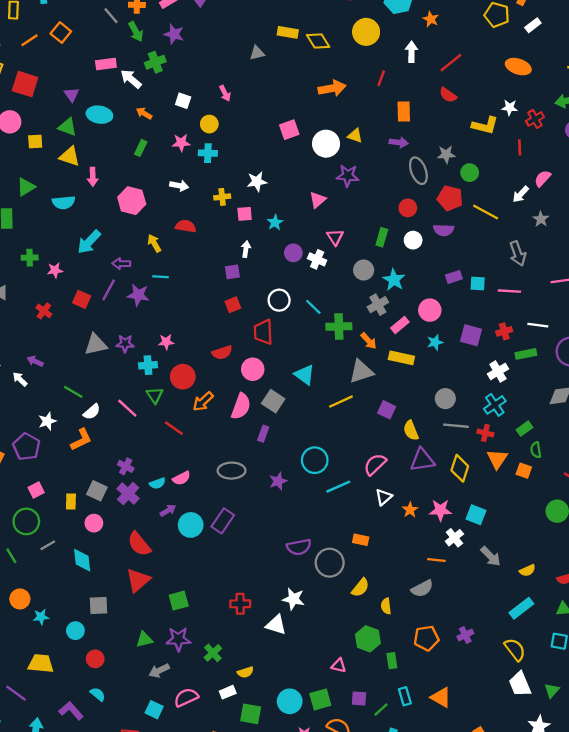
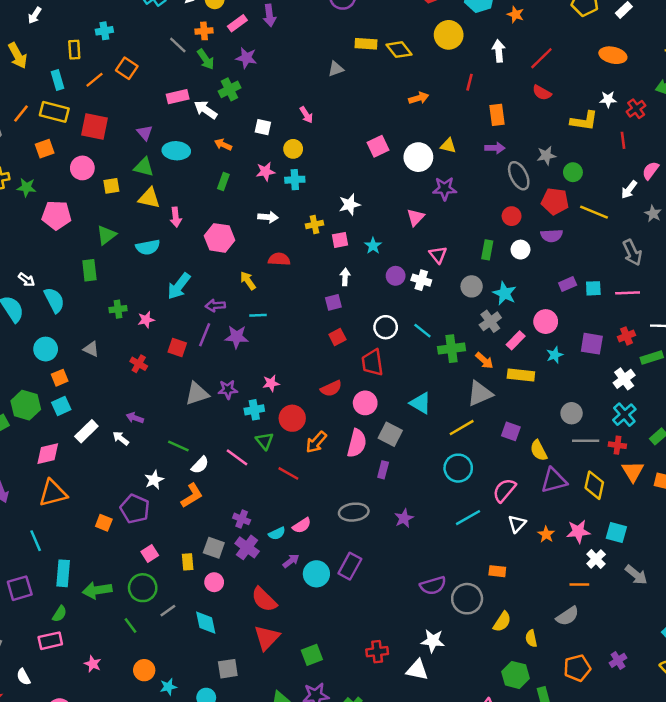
orange arrow: (332, 88) -> (419, 98), size x0.7
cyan circle: (315, 460) -> (458, 468), moved

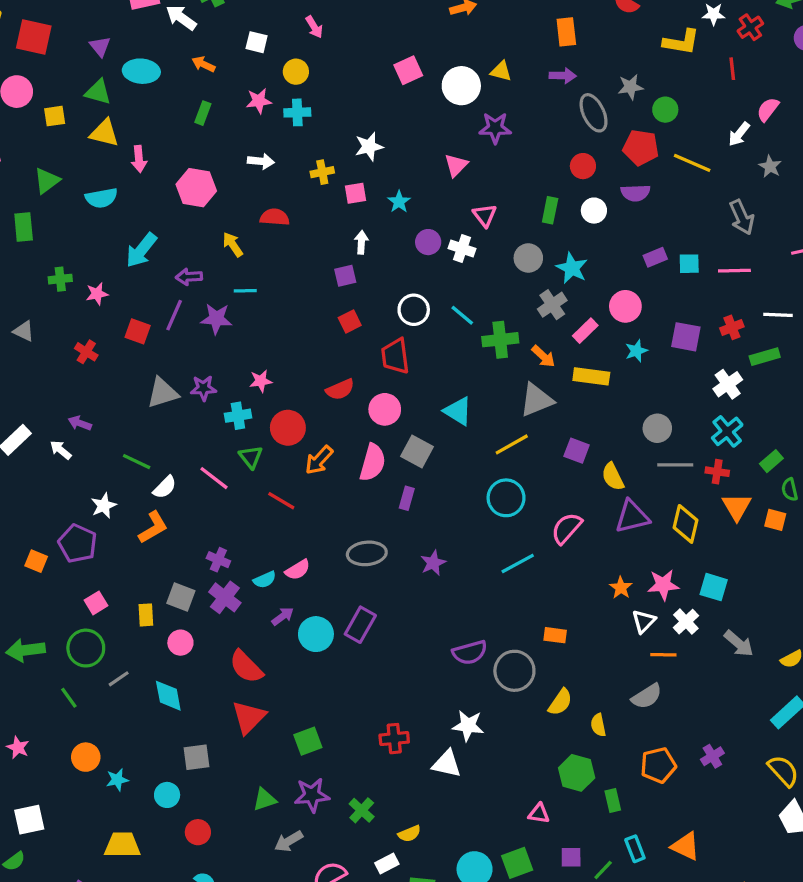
white triangle: (517, 524) -> (644, 621), moved

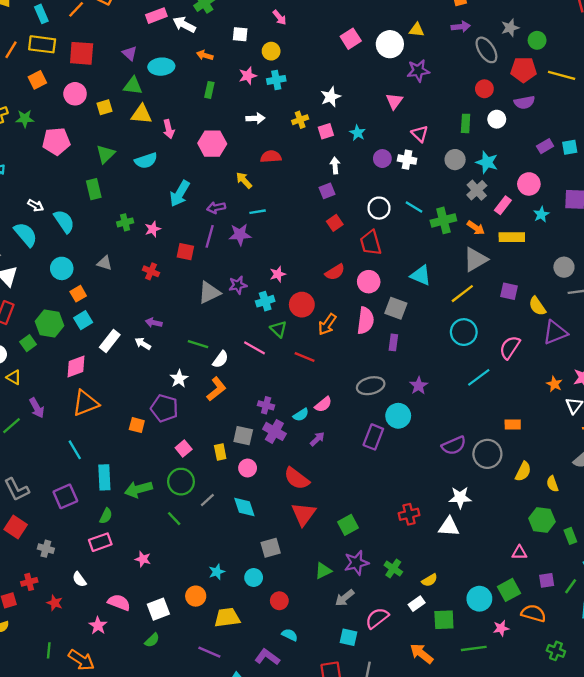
cyan circle: (316, 634) -> (398, 416), moved
orange circle: (86, 757) -> (196, 596), moved

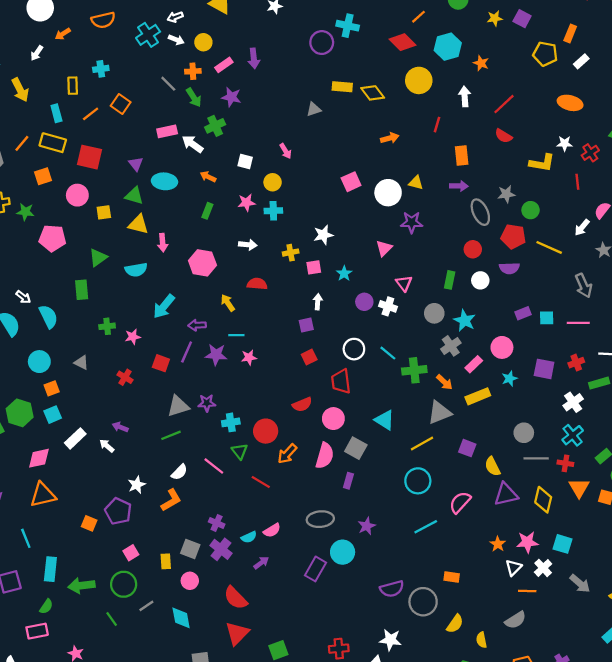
yellow rectangle: (512, 237) -> (478, 396), turned -30
pink star: (278, 274) -> (249, 357), moved
green line: (198, 344) -> (171, 435), moved, turned -48

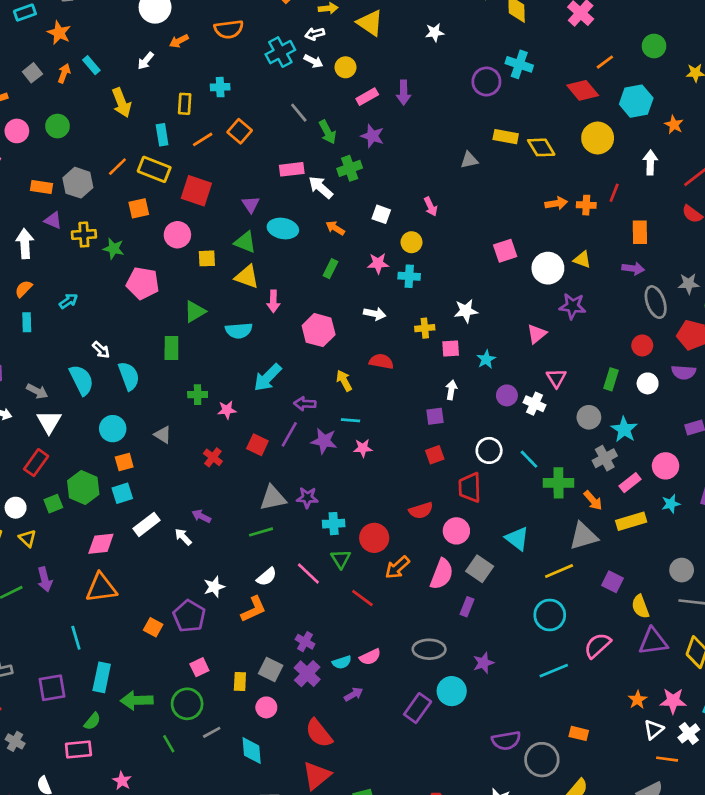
orange cross: (193, 71) -> (586, 205), moved

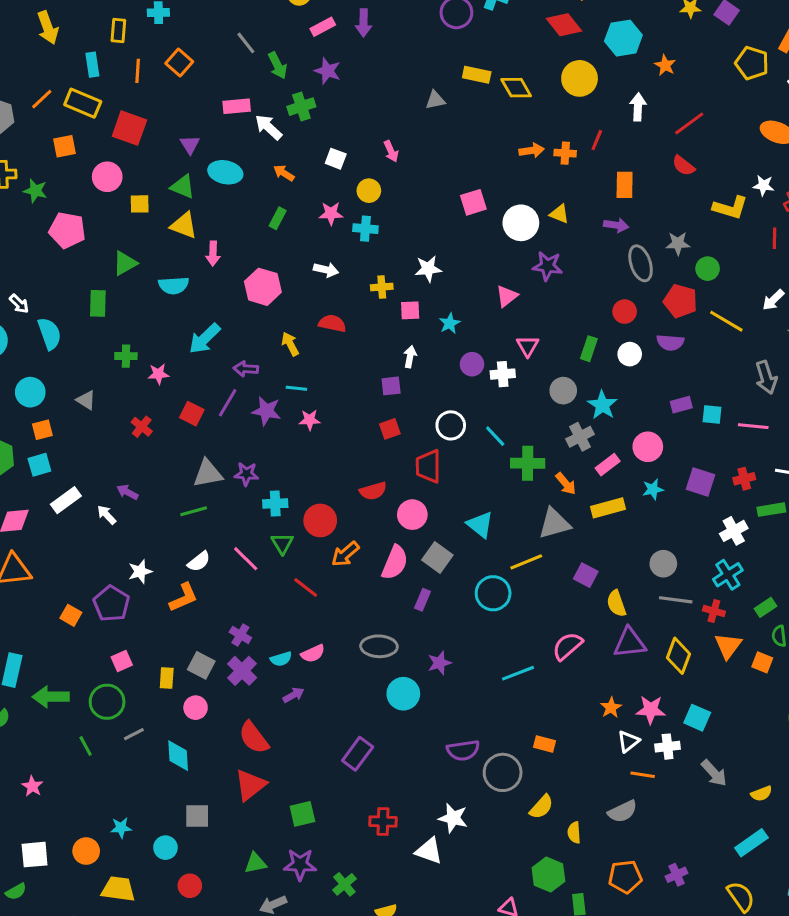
orange line: (203, 139) -> (138, 71), turned -55
white cross: (535, 404) -> (503, 374), turned -30
cyan circle: (550, 615) -> (493, 593), moved
purple rectangle: (418, 708) -> (358, 754), moved
white cross: (689, 733) -> (668, 747), turned 30

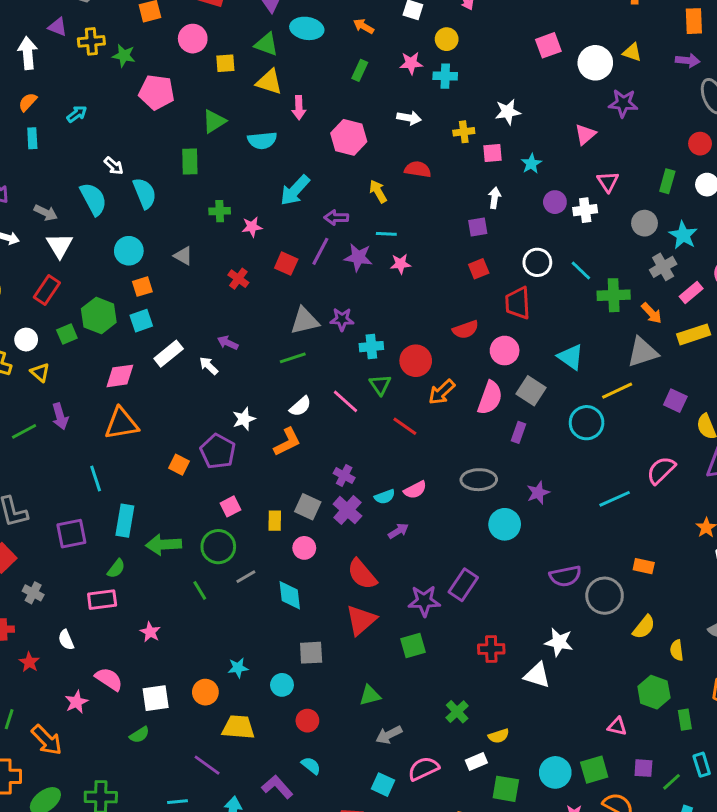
purple star: (300, 864) -> (424, 601), moved

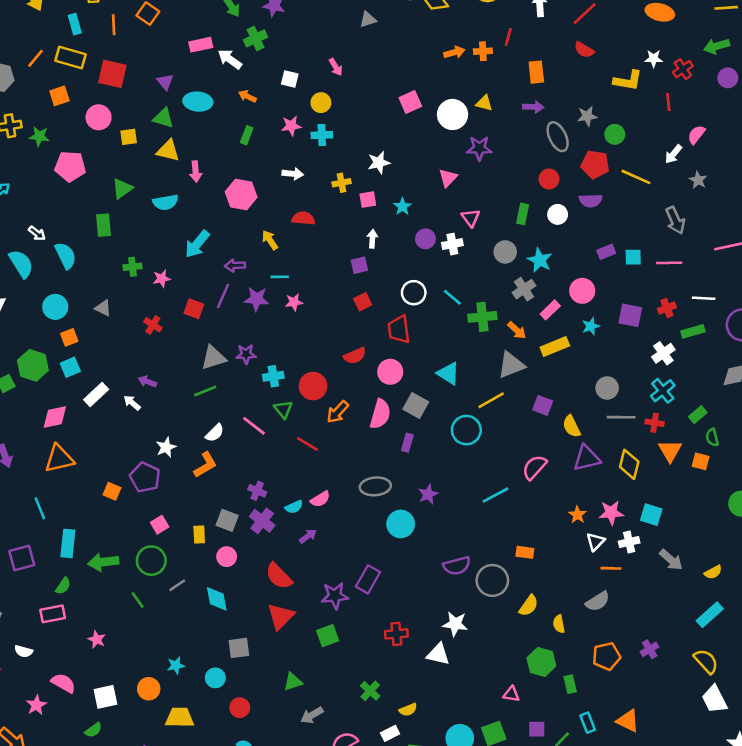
white semicircle: (66, 640) -> (24, 651), turned -48

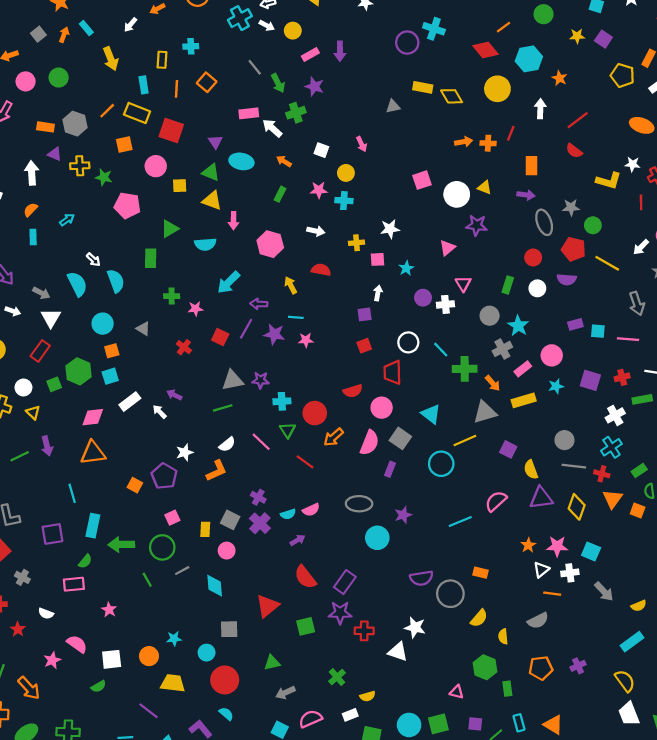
red semicircle: (279, 576) -> (305, 577), moved
purple star: (335, 596) -> (340, 613), moved
red circle: (240, 708) -> (225, 680), size x1.6

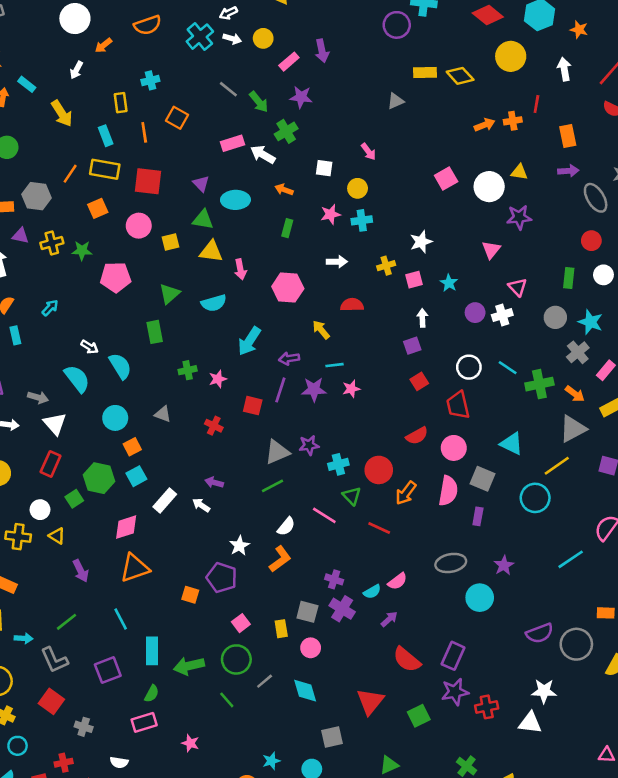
green line: (20, 456) -> (67, 622), moved

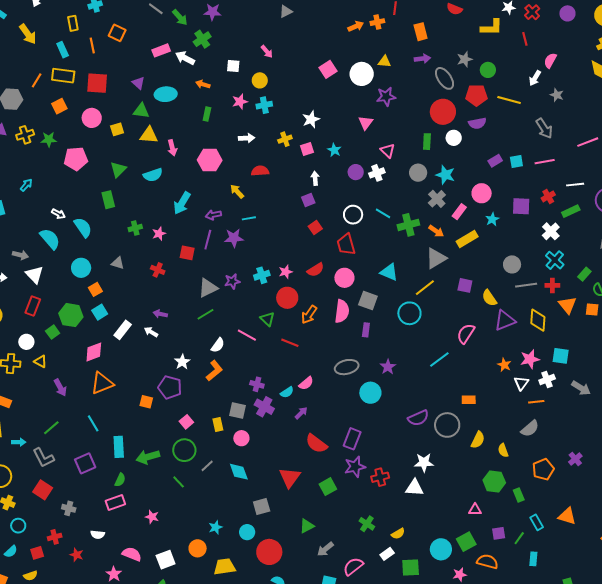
red circle: (591, 241) -> (443, 112), size x1.6
pink star: (351, 389) -> (286, 272), moved
cyan cross: (338, 464) -> (262, 275), moved

